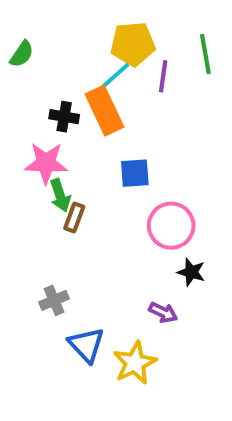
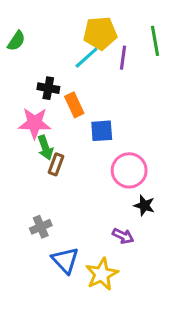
orange rectangle: (105, 111) -> (74, 105), moved, size x0.7

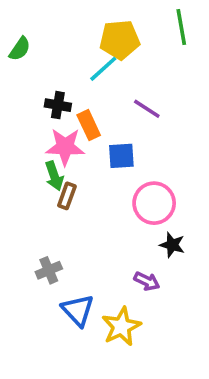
green line: (155, 41) -> (181, 27), moved
purple line: (123, 58) -> (147, 109), moved, turned -65
pink star: (35, 123) -> (65, 147), moved

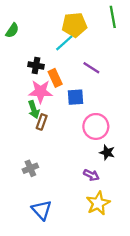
blue triangle: (78, 310) -> (42, 210), moved
yellow star: (121, 327) -> (98, 203), moved

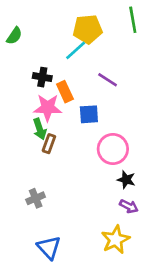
purple arrow: (91, 175) -> (129, 206), moved

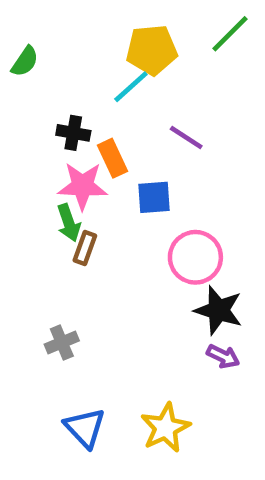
green line: (133, 20) -> (230, 34), turned 55
black star: (126, 180) -> (218, 310), size x1.5
yellow star: (116, 240) -> (165, 428), moved

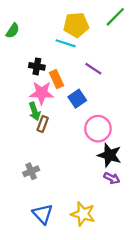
cyan line: (131, 87) -> (66, 43), turned 60
blue square: (154, 197) -> (77, 99), turned -30
yellow star: (165, 428) -> (83, 214), turned -30

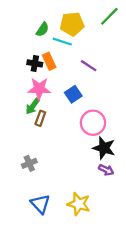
green semicircle: (13, 31) -> (42, 29), moved
orange rectangle: (56, 79) -> (49, 61), moved
green arrow: (35, 111) -> (33, 106), turned 56

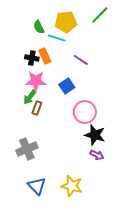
green semicircle: (42, 29) -> (39, 27), turned 120
gray cross: (29, 163) -> (27, 149), size x1.5

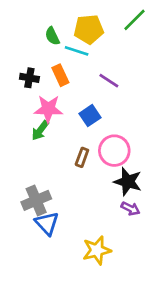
black cross: (32, 58) -> (29, 78), moved
brown rectangle: (37, 108) -> (82, 157), moved
blue triangle: (37, 186) -> (47, 223), moved
yellow star: (72, 186) -> (97, 250), turned -30

